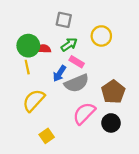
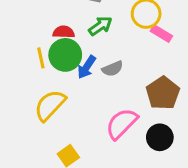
green circle: (28, 46) -> (65, 55), moved
pink rectangle: (77, 62) -> (161, 34), moved
gray semicircle: (77, 83) -> (113, 69), moved, size x0.6

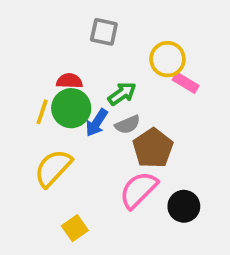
green arrow: (100, 26) -> (122, 94), moved
yellow line: (41, 58) -> (42, 112), turned 30
brown pentagon: (163, 93) -> (153, 148), moved

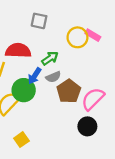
red semicircle: (69, 81) -> (18, 51), size x1.6
pink rectangle: (186, 83) -> (93, 35), moved
green circle: (71, 108) -> (24, 90), moved
pink semicircle: (138, 190) -> (93, 99), moved

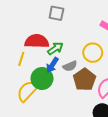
yellow circle: (77, 37) -> (93, 53), moved
green arrow: (50, 58) -> (55, 48), moved

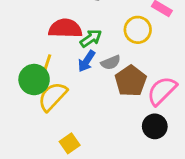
yellow circle: (93, 53) -> (138, 30), moved
yellow line: (21, 59) -> (47, 64), moved
green circle: (42, 78) -> (34, 80), moved

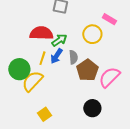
gray semicircle: (111, 62) -> (73, 57), turned -72
yellow line: (47, 64) -> (42, 58), moved
black circle: (155, 126) -> (92, 108), moved

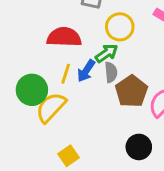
yellow circle: (92, 34) -> (120, 27), moved
green arrow: (59, 40) -> (107, 53), moved

